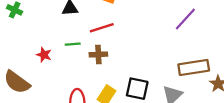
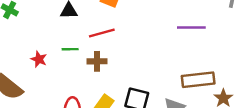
purple line: (185, 19) -> (191, 28), turned 45

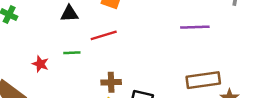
brown cross: (97, 61) -> (111, 82), moved

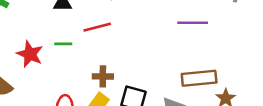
red star: (40, 64) -> (30, 54), size x1.5

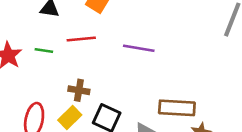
purple line: (193, 23) -> (139, 48), moved

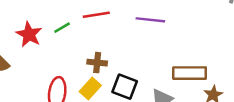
green line: (44, 50) -> (62, 28), turned -35

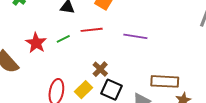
brown cross: (97, 63) -> (100, 69), moved, turned 35

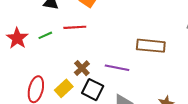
purple line: (135, 36) -> (117, 68), moved
brown rectangle: (165, 81) -> (151, 46), moved

